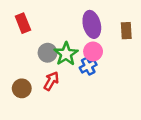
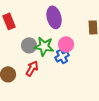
purple ellipse: (92, 24) -> (54, 17), moved
green star: (66, 54) -> (44, 46), turned -30

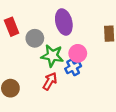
gray circle: (29, 45) -> (35, 38), moved
red arrow: (32, 68) -> (50, 81), moved

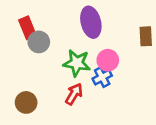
gray circle: (35, 38) -> (39, 42), moved

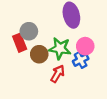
red rectangle: (28, 28) -> (20, 43), moved
brown circle: (26, 102) -> (39, 54), moved

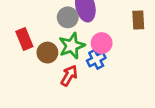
gray circle: (29, 31) -> (68, 17), moved
green star: (60, 48) -> (72, 46), turned -30

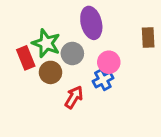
gray circle: (68, 17) -> (72, 53), moved
green star: (72, 46) -> (46, 43), moved, turned -30

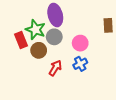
purple ellipse: (91, 23) -> (55, 15), moved
blue cross: (103, 80) -> (80, 64), moved

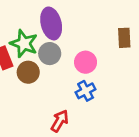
red arrow: (55, 68) -> (60, 121), moved

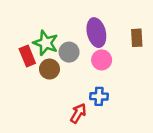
purple ellipse: (51, 23) -> (96, 33), moved
blue cross: (86, 91) -> (99, 96), moved, turned 30

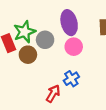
green star: (46, 43) -> (24, 32), turned 30
blue cross: (99, 96) -> (71, 79), turned -35

